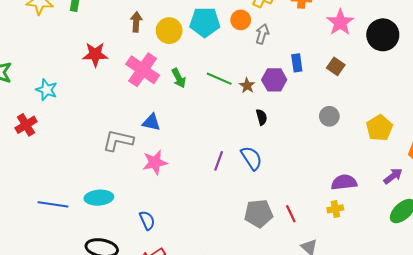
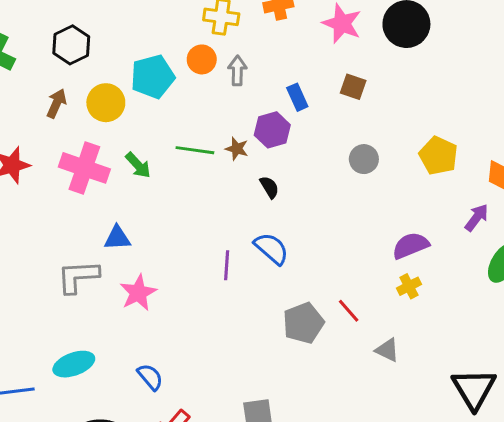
brown arrow: (136, 22) -> (56, 103), turned 36

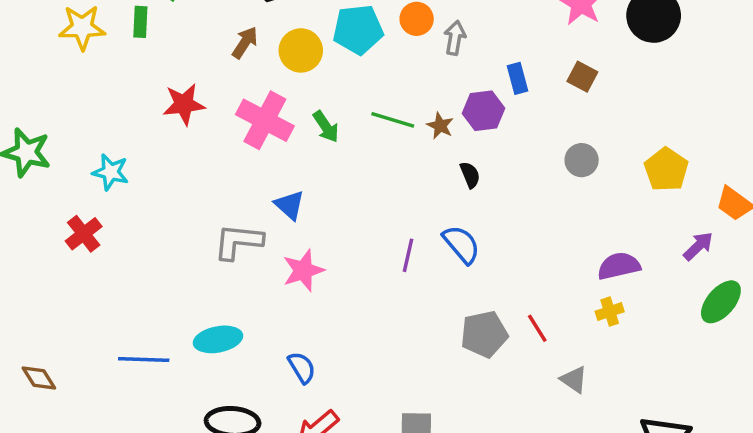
blue triangle: (117, 238) -> (290, 205), turned 36

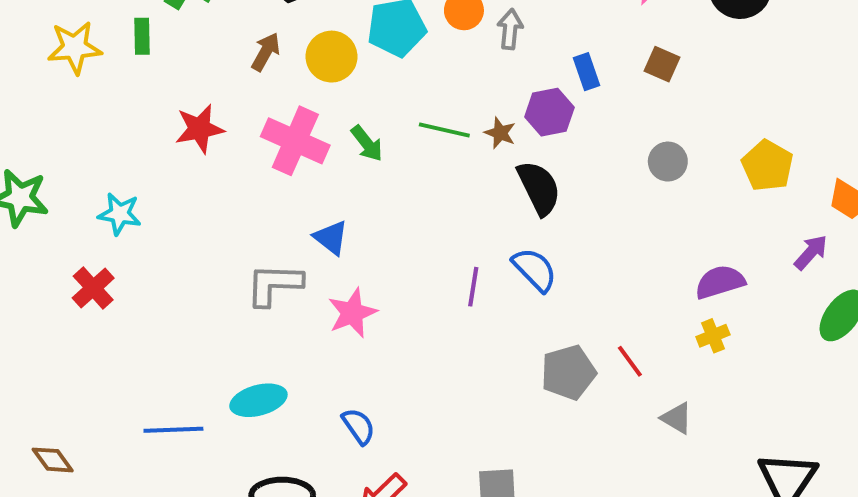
black semicircle: (470, 175) -> (539, 188), size x1.8

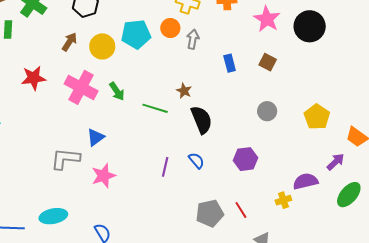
purple hexagon: (549, 112) -> (246, 159), moved
green line: (444, 130) -> (155, 108), moved
blue triangle: (331, 238) -> (95, 137), turned 42
blue semicircle: (535, 270) -> (196, 161), size x0.7
purple semicircle: (720, 282) -> (305, 181), moved

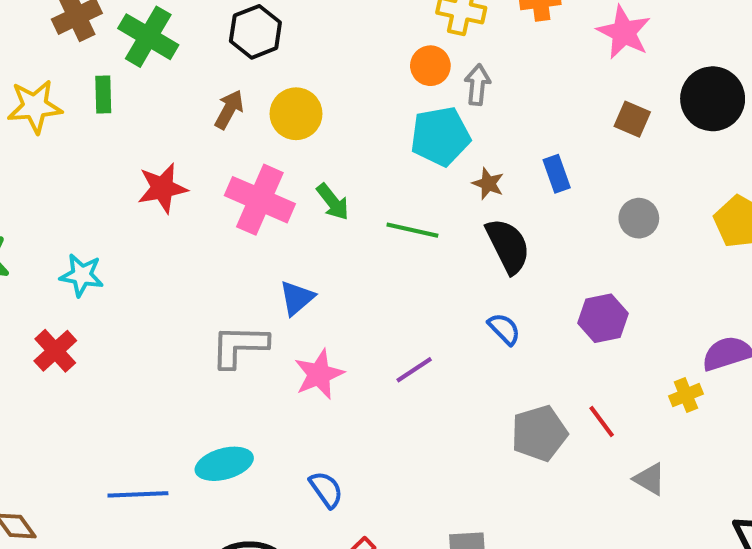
black circle: (310, 26) -> (713, 99), moved
cyan pentagon: (136, 34) -> (440, 136), moved
blue rectangle: (230, 63) -> (557, 174), moved
brown star: (184, 91) -> (488, 184), moved
purple line: (165, 167) -> (414, 370), moved, turned 48

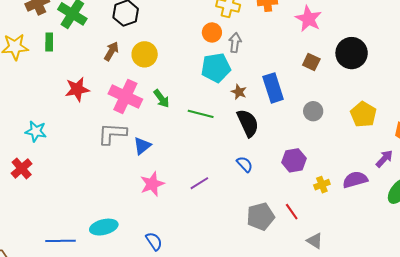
blue rectangle: (557, 174) -> (273, 88), size x1.6
gray L-shape: (239, 346) -> (112, 134), moved
yellow cross: (686, 395) -> (322, 185), moved

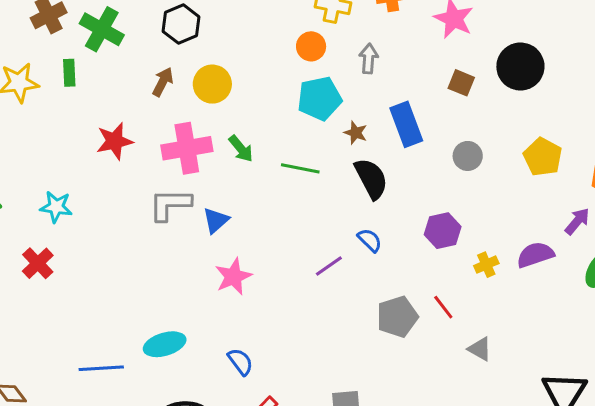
gray arrow: (235, 43) -> (369, 59), moved
pink cross: (125, 96) -> (187, 148), turned -32
purple line: (199, 183) -> (329, 266), moved

